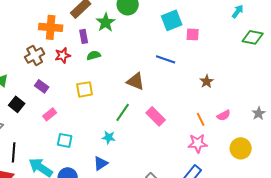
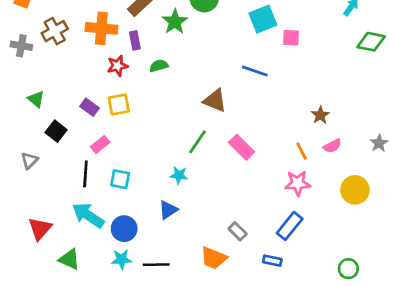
purple rectangle: (84, 36) -> (135, 40), moved
brown cross: (35, 55) -> (55, 31), moved
brown star: (207, 81) -> (320, 115), moved
yellow square: (85, 89) -> (119, 104), moved
black line: (14, 152) -> (85, 174), moved

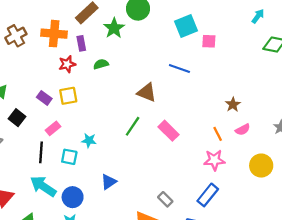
cyan star: (179, 175) -> (89, 140), moved

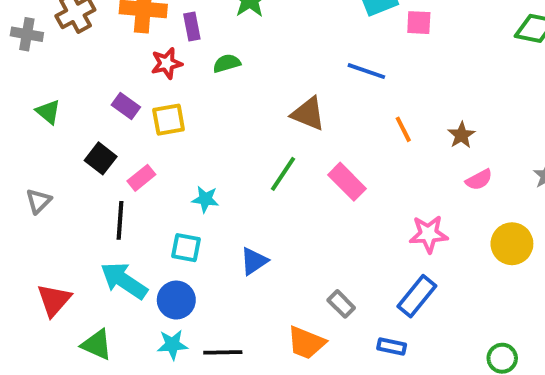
purple rectangle: (44, 98) -> (126, 106), moved
black square: (17, 118) -> (101, 158), moved
orange line: (218, 134) -> (403, 129), moved
cyan square: (69, 157) -> (186, 248), moved
blue triangle: (109, 182) -> (254, 261), moved

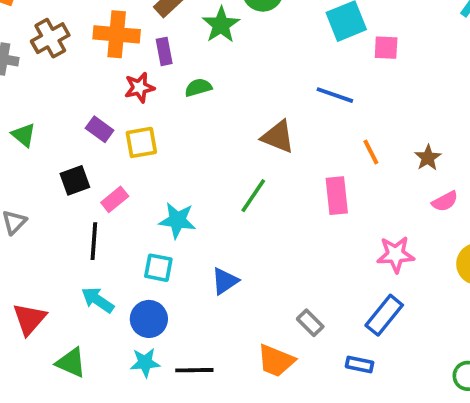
black square: (101, 158) -> (75, 180), turned 32
pink rectangle: (347, 182) -> (337, 196), moved, turned 39
cyan star: (205, 199) -> (177, 220), size x1.4
cyan arrow: (124, 281) -> (98, 300), size x0.7

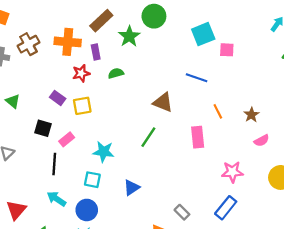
black square: (75, 180) -> (43, 128), turned 36

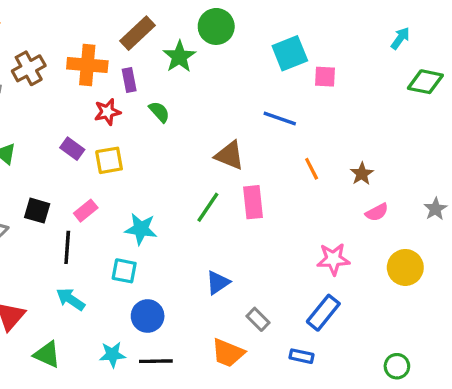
green semicircle: (116, 73) -> (159, 112), turned 64
black square: (43, 128) -> (37, 211), moved
pink rectangle: (198, 137) -> (253, 202), moved
blue triangle: (132, 188) -> (218, 283), moved
blue circle: (87, 210) -> (148, 316), moved

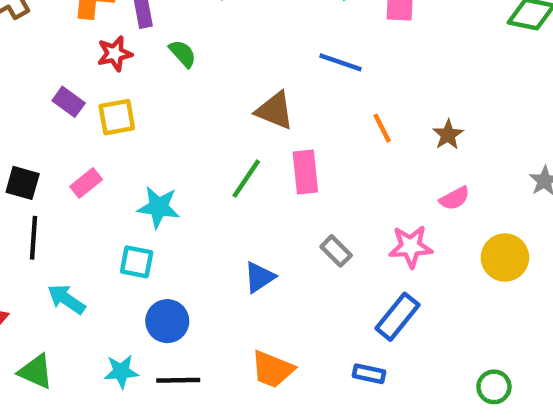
pink semicircle: (377, 212) -> (455, 198), moved
black line: (67, 247) -> (33, 238), moved
gray rectangle: (258, 319) -> (336, 251), moved

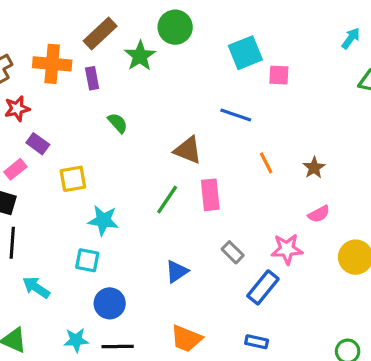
red star: (115, 54) -> (17, 109), moved
green semicircle: (183, 54) -> (118, 123), moved
yellow square: (117, 117) -> (73, 179), moved
pink rectangle: (86, 183) -> (15, 169), moved
blue rectangle: (397, 317) -> (263, 287), moved

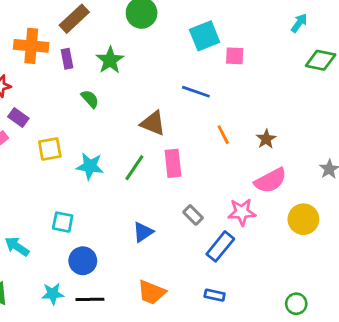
green star: (140, 56) -> (110, 60), moved
pink semicircle: (319, 214) -> (270, 181), size x1.6
cyan star: (103, 220) -> (90, 166), moved

